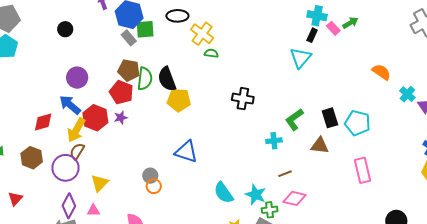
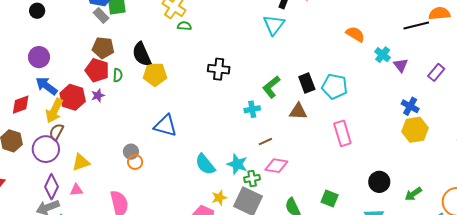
purple circle: (77, 78) -> (39, 57), moved
green semicircle: (145, 79) -> (118, 75), moved, size x0.6
yellow triangle: (100, 183) -> (81, 162), turned 30

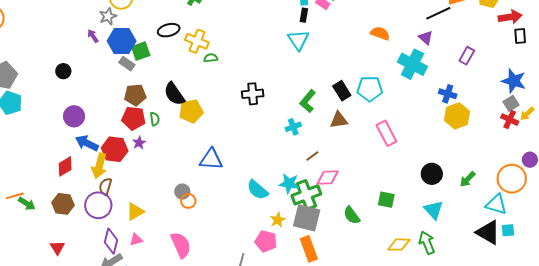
cyan cross: (383, 55) -> (412, 64), moved, size x1.8
purple triangle: (401, 65) -> (426, 38), moved
green cross: (252, 179) -> (306, 195), size x1.8

